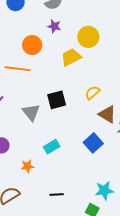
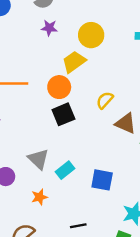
orange circle: (32, 45) -> (59, 87), moved
gray triangle: (31, 112) -> (38, 159), moved
blue square: (93, 143) -> (102, 180), moved, turned -30

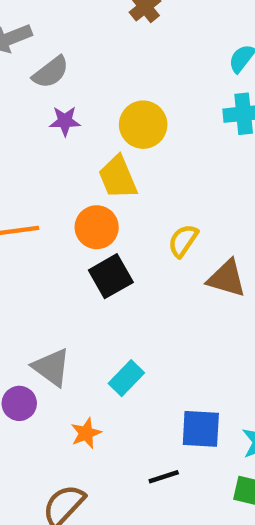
yellow trapezoid: (74, 62) -> (118, 177), turned -70
gray triangle: (38, 159) -> (51, 367), moved
blue square: (102, 180) -> (201, 429), moved

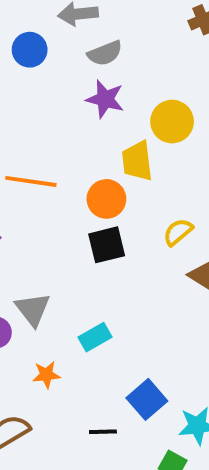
purple star: (65, 121) -> (105, 99), size x1.4
blue square: (201, 429) -> (147, 399), turned 30

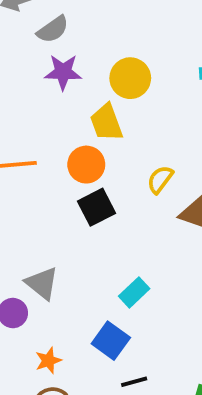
cyan rectangle: (95, 337) -> (134, 292), moved
orange star: (46, 375) -> (48, 361), moved
blue square: (147, 399) -> (111, 341), moved

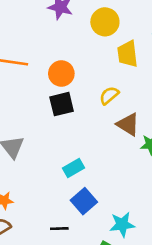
yellow trapezoid: (106, 122) -> (128, 54), moved
blue square: (111, 341) -> (84, 201), moved

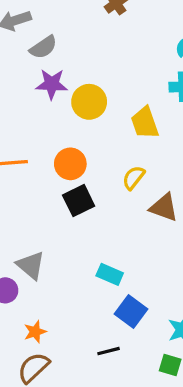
yellow circle: (105, 22) -> (89, 102), moved
cyan rectangle: (73, 168) -> (110, 274), turned 66

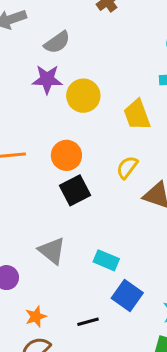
gray semicircle: (43, 47) -> (57, 42), moved
gray triangle: (31, 265) -> (52, 251), moved
black line: (109, 351) -> (88, 322), moved

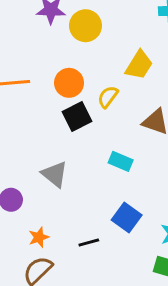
yellow trapezoid: (137, 115) -> (139, 65), moved, turned -128
yellow semicircle: (127, 167) -> (108, 97), moved
cyan rectangle: (106, 260) -> (121, 161), moved

